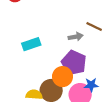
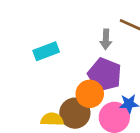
gray arrow: (76, 37) -> (106, 39), turned 104

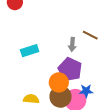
brown circle: (75, 113) -> (60, 97), moved

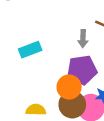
purple pentagon: (70, 69) -> (82, 70), turned -30

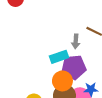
cyan rectangle: (30, 50) -> (59, 57), moved

